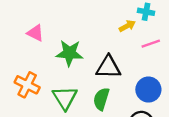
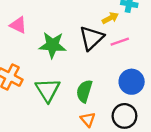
pink line: (151, 44) -> (120, 42), moved
black triangle: (108, 67) -> (91, 38), moved, turned -44

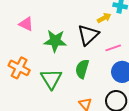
pink line: (120, 42) -> (113, 48), moved
green semicircle: (84, 91) -> (82, 69), moved

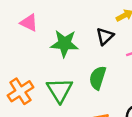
black triangle: (88, 35) -> (105, 36), size x0.7
orange cross: (19, 68) -> (20, 91), moved, turned 30

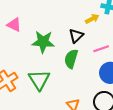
green semicircle: (98, 78) -> (71, 59), moved

